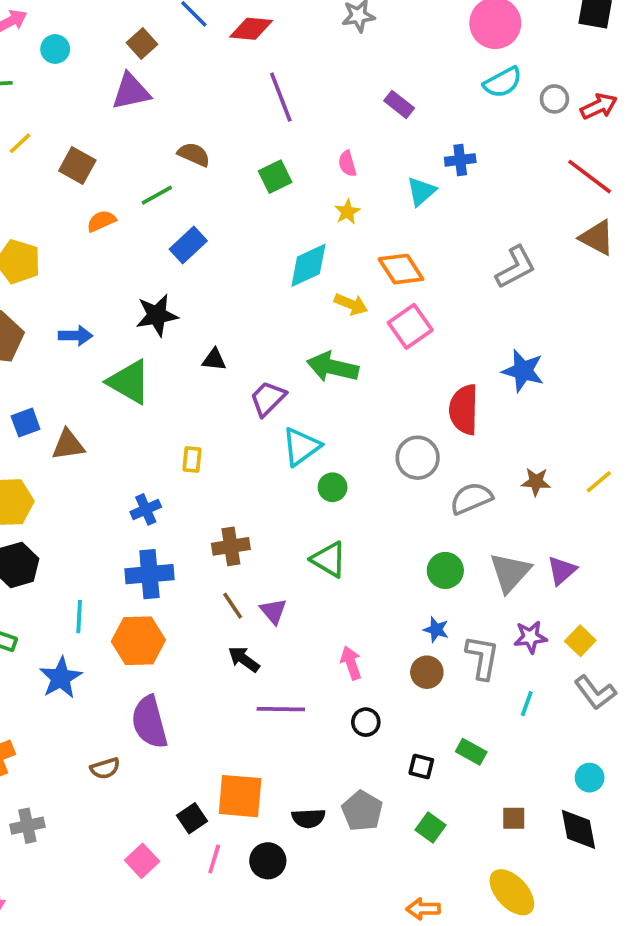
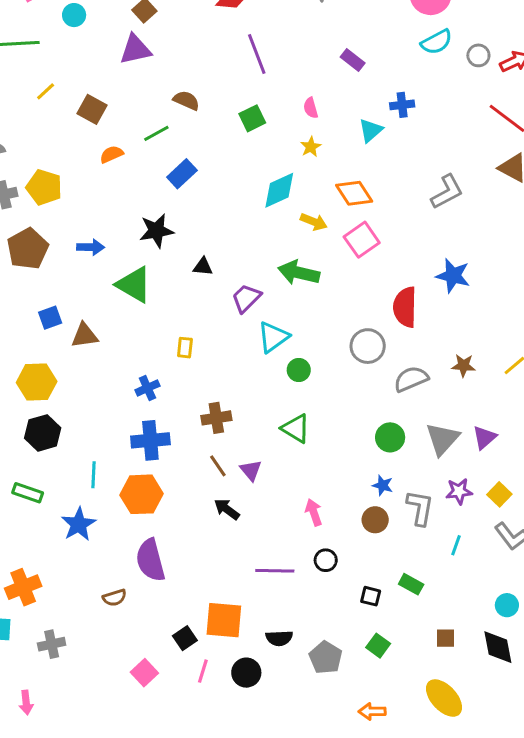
purple line: (281, 709) -> (275, 571), moved
gray pentagon: (362, 811) -> (326, 658), moved

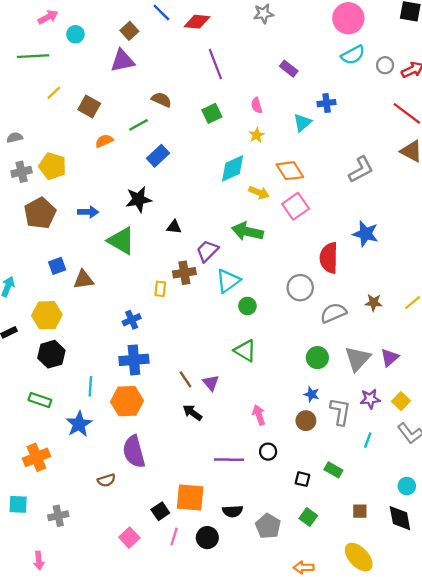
brown cross: (216, 418) -> (184, 273), moved
orange cross: (23, 587) -> (36, 457), moved

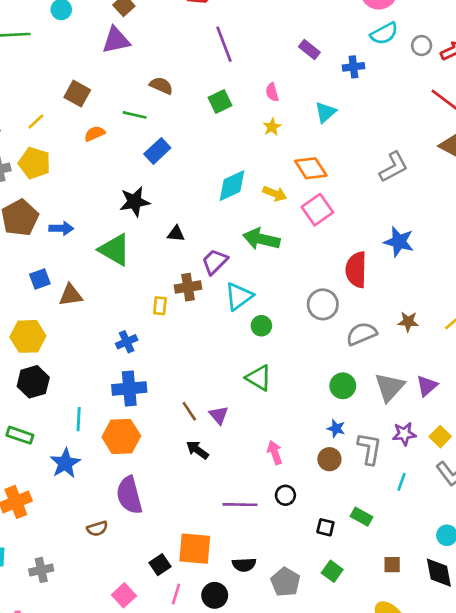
yellow line: (54, 93) -> (36, 122), moved
blue cross: (327, 103) -> (353, 67), moved
green line: (139, 125) -> (135, 115), turned 42
cyan diamond: (233, 168) -> (232, 186), moved
blue arrow: (88, 212) -> (61, 228), moved

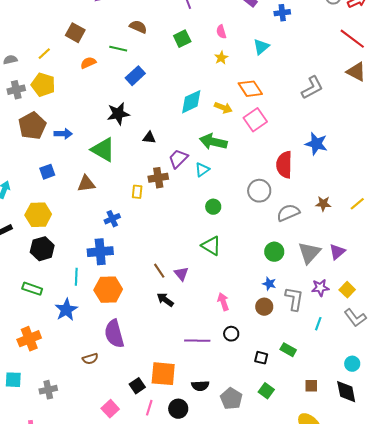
brown triangle: (71, 295) -> (86, 184), moved
cyan triangle: (239, 296) -> (202, 170), moved, size x0.7
blue cross: (129, 388) -> (100, 252), moved

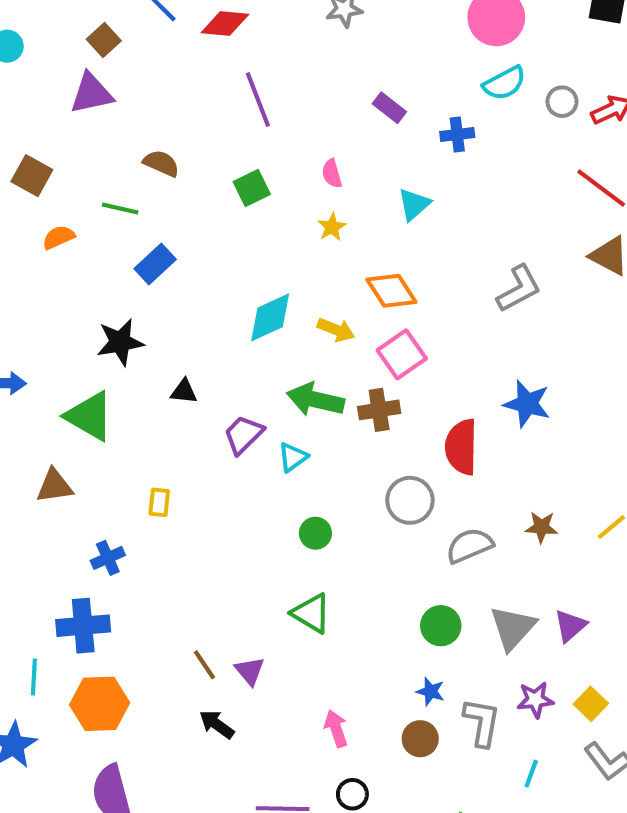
brown cross: (158, 178) -> (379, 410), moved

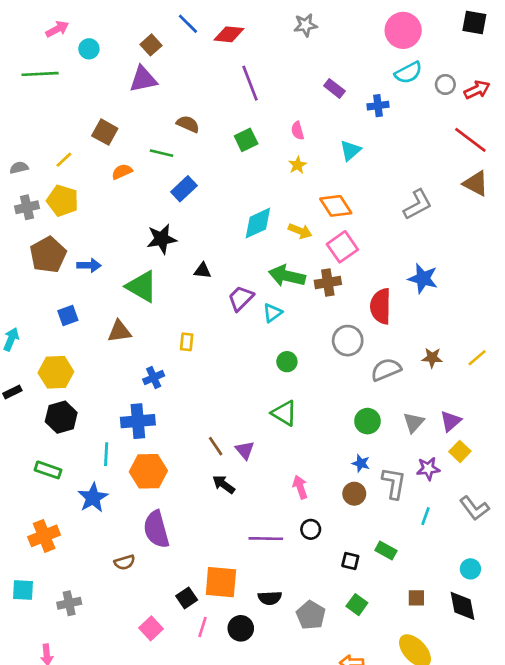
gray triangle: (513, 628) -> (414, 422), size x0.7
yellow square: (591, 704) -> (460, 451), moved

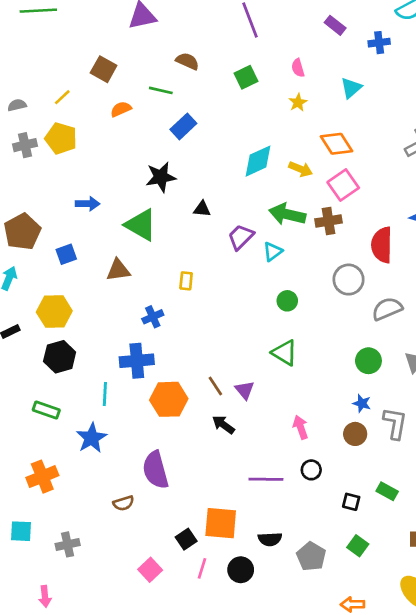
brown pentagon: (48, 255) -> (22, 232), moved
orange hexagon: (148, 471) -> (169, 399), moved

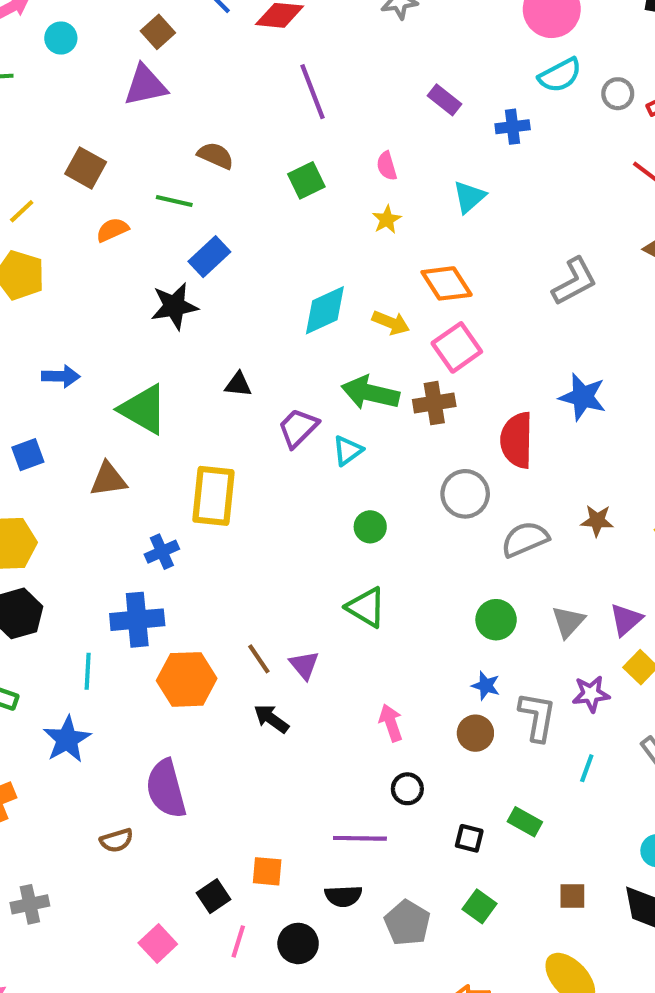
black star: (161, 177) -> (174, 306), moved
yellow rectangle: (186, 281) -> (213, 496), size x2.0
purple line: (266, 479) -> (360, 838), moved
orange square: (221, 523) -> (267, 871), size x0.6

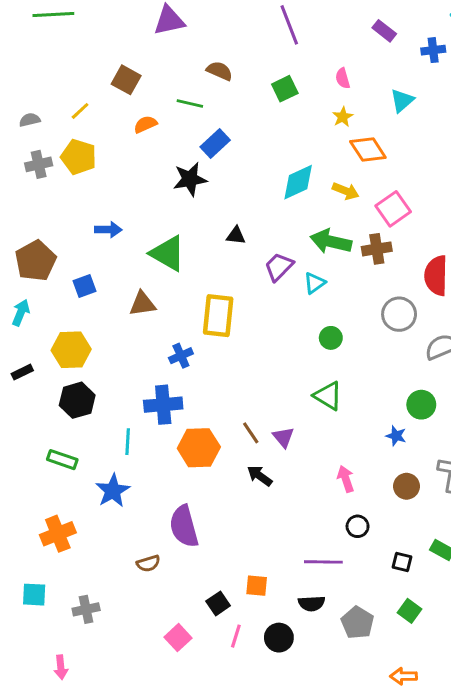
orange diamond: (447, 283) -> (368, 149), moved
blue star: (486, 686) -> (396, 436), moved

